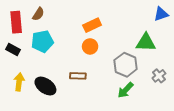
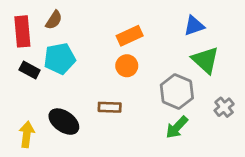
blue triangle: (161, 14) -> (194, 26), moved
green triangle: (146, 42) -> (205, 60), turned 40
black rectangle: (13, 50) -> (30, 70), moved
yellow arrow: (19, 82) -> (27, 134), moved

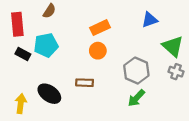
brown semicircle: (54, 20) -> (49, 11), moved
green triangle: (205, 60) -> (173, 46), moved
gray cross: (224, 107) -> (176, 72), moved, turned -32

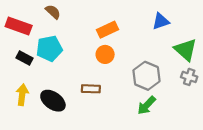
brown semicircle: (49, 11) -> (53, 12), turned -80
red rectangle: (17, 24) -> (19, 26), turned -65
yellow arrow: (21, 104) -> (22, 95), moved

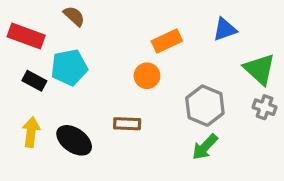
orange rectangle: (107, 30) -> (167, 41), moved

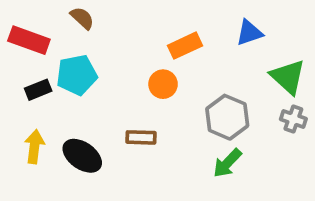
black rectangle: (34, 81) -> (38, 90), turned -50

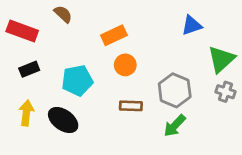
orange rectangle: (185, 46) -> (114, 35), moved
cyan pentagon: (77, 75) -> (77, 80), moved
green triangle: (288, 77) -> (221, 59), turned 36
brown rectangle: (141, 137) -> (131, 106), moved

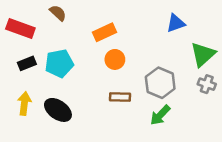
cyan pentagon: (77, 80) -> (59, 63), moved

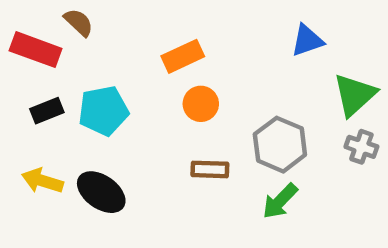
brown semicircle: (58, 13) -> (79, 22), moved
yellow arrow: (24, 103) -> (42, 181), turned -80

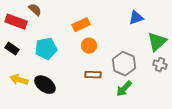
black rectangle: (47, 111) -> (12, 49), moved, turned 56

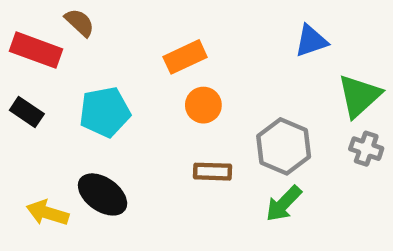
yellow arrow: (19, 80) -> (47, 213), moved

